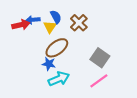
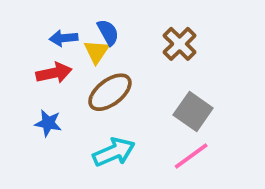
brown cross: (79, 23) -> (180, 44), moved
red arrow: (21, 25) -> (54, 73), moved
blue star: (49, 64) -> (48, 123), moved

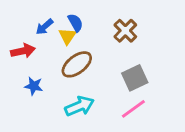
blue arrow: (64, 38) -> (44, 27), turned -36
red arrow: (54, 73) -> (23, 51), moved
gray square: (193, 112) -> (135, 78), turned 30

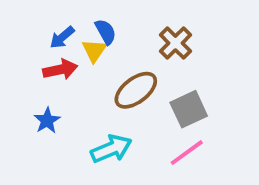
red arrow: (23, 51) -> (60, 69), moved
brown ellipse: (77, 64) -> (136, 90), moved
blue star: (34, 86) -> (47, 120), turned 30

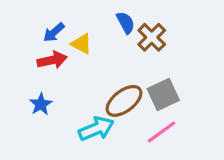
blue semicircle: (106, 32) -> (126, 23), moved
yellow triangle: (94, 51) -> (82, 44), turned -35
brown ellipse: (136, 90) -> (124, 101), moved

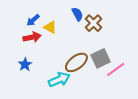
pink line: (162, 132) -> (116, 69), moved

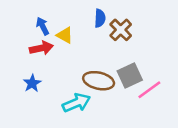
blue semicircle: (77, 14) -> (100, 18), turned 32
blue arrow: (33, 20) -> (43, 26), turned 104
brown ellipse: (76, 62) -> (99, 81), turned 50

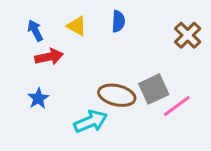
blue arrow: (43, 26) -> (35, 31), moved
brown cross: (121, 30) -> (188, 35), moved
yellow triangle: (65, 35) -> (77, 26), moved

